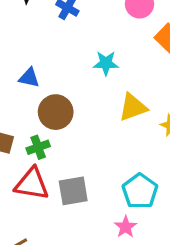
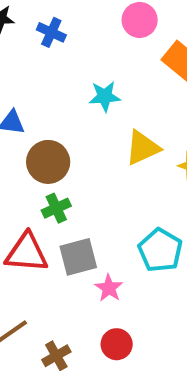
green cross: (38, 147) -> (56, 208), moved
pink star: (126, 227) -> (109, 288), moved

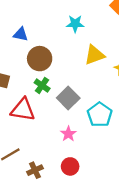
green cross: (56, 208) -> (42, 85), turned -35
gray square: (78, 257) -> (68, 98), moved, turned -35

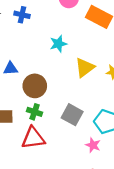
green cross: (42, 85) -> (35, 112), moved
pink star: (68, 134) -> (93, 145), moved

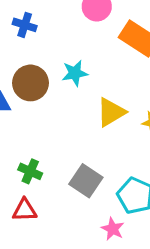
brown circle: (35, 86) -> (30, 83), moved
red triangle: (33, 138) -> (25, 210), size x0.7

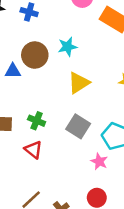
yellow triangle: (111, 112) -> (79, 83), moved
red triangle: (25, 210) -> (33, 150), turned 42

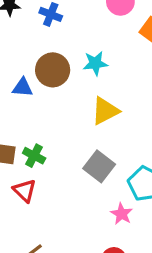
green cross: (37, 121) -> (34, 156), moved
red triangle: (33, 150) -> (25, 191), moved

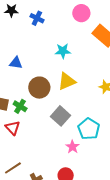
brown circle: (53, 70) -> (39, 88), moved

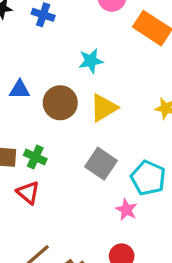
brown circle: (39, 88) -> (60, 103), moved

